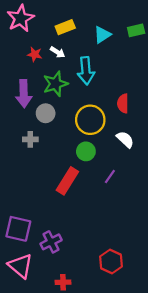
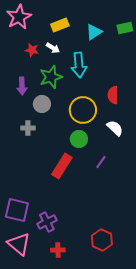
purple arrow: (24, 94) -> (22, 86), size x0.7
red cross: (63, 282) -> (58, 250), moved

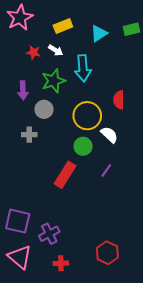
white semicircle: (115, 128) -> (109, 135), moved

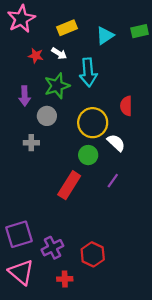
purple square: (18, 221) -> (19, 234), turned -30
red hexagon: (107, 253) -> (93, 254), moved

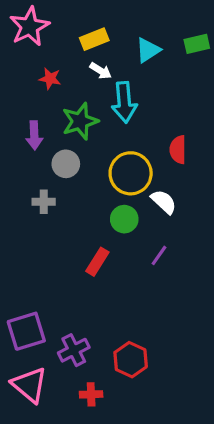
white arrow: (59, 53) -> (101, 71), moved
red rectangle: (69, 185) -> (97, 262), size x0.7

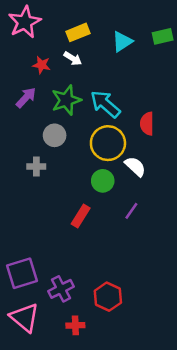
white arrow: (101, 71) -> (73, 59), moved
cyan arrow: (124, 102) -> (105, 104), moved, turned 136
purple arrow: (34, 135) -> (26, 98), moved, turned -135

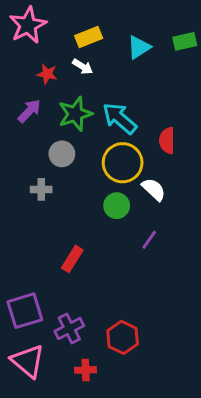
red rectangle: (81, 216) -> (72, 259), moved

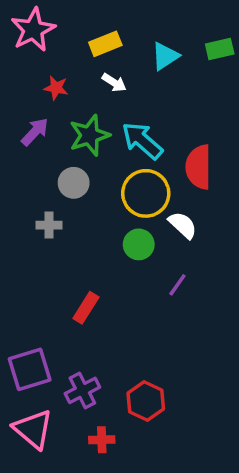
white arrow: (83, 67) -> (114, 83), moved
red semicircle: (167, 141) -> (199, 167), size x1.4

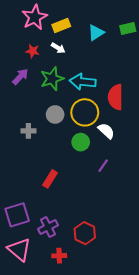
pink star: (33, 30) -> (35, 17), moved
white arrow: (114, 83) -> (58, 48), moved
cyan arrow: (142, 141) -> (83, 82), turned -35
gray circle: (74, 183) -> (55, 114), moved

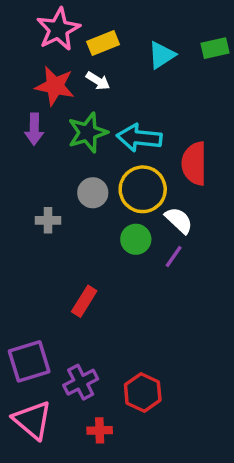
red star: (33, 51) -> (55, 86), size x1.6
purple arrow: (20, 77) -> (34, 129), turned 138
purple line: (103, 166) -> (174, 256), moved

